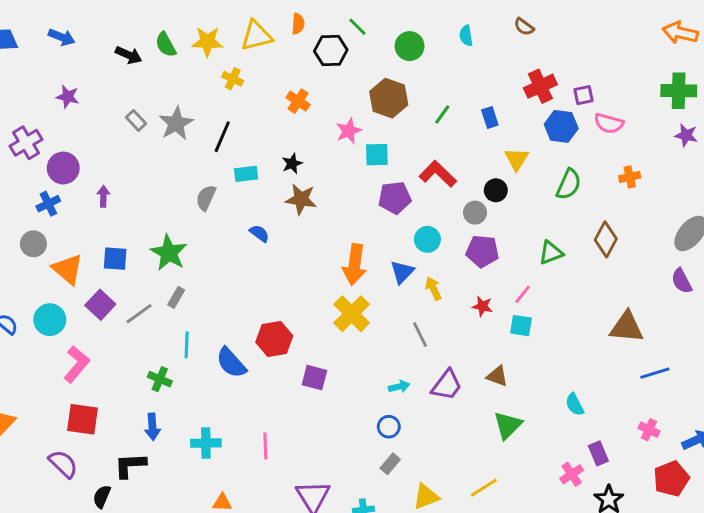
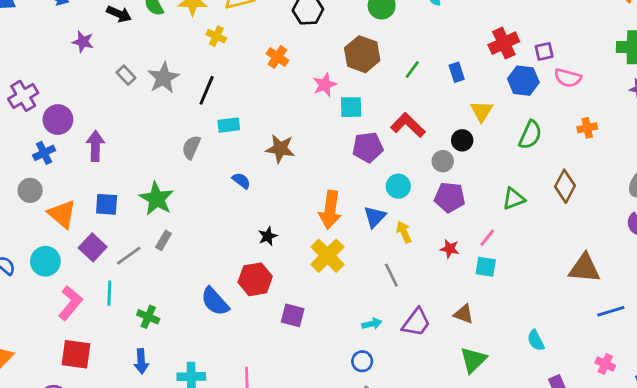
purple star: (68, 97) -> (83, 42), moved
black star: (292, 164) -> (268, 236), moved
purple arrow: (103, 196) -> (95, 146), size x1.5
cyan line: (187, 345) -> (109, 293), moved

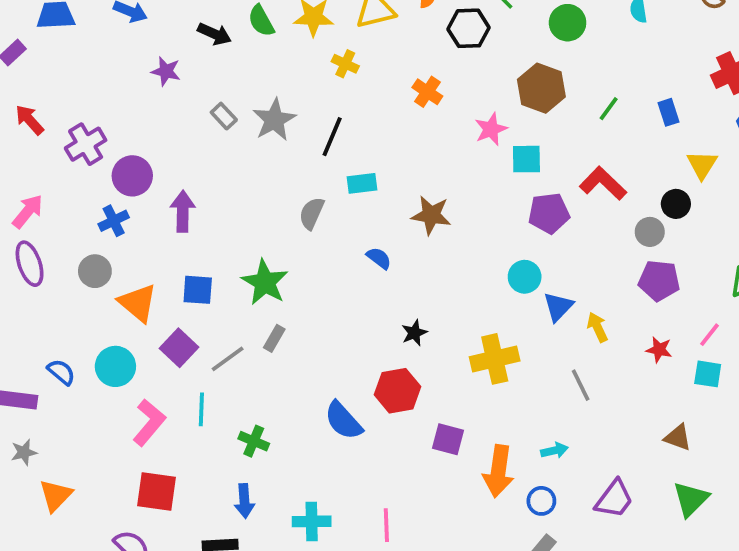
cyan circle: (398, 186) -> (525, 277), moved
orange arrow: (330, 210) -> (498, 471), moved
yellow cross: (327, 256) -> (495, 359), turned 32
purple trapezoid: (416, 322) -> (614, 499), moved

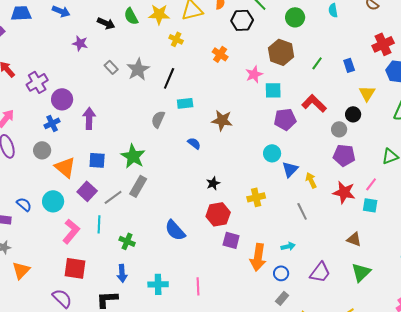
gray rectangle: (274, 338) -> (138, 186), size x1.5
red star: (659, 350) -> (344, 192), size x1.6
yellow cross: (495, 359) -> (256, 197), size x0.7
red hexagon: (398, 391) -> (218, 214), moved

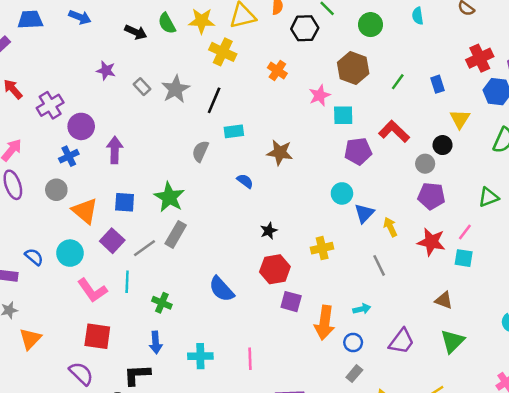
yellow cross: (176, 39) -> (223, 52), size x1.5
purple star: (80, 43) -> (106, 71), moved
pink L-shape: (71, 231) -> (92, 290), turned 105

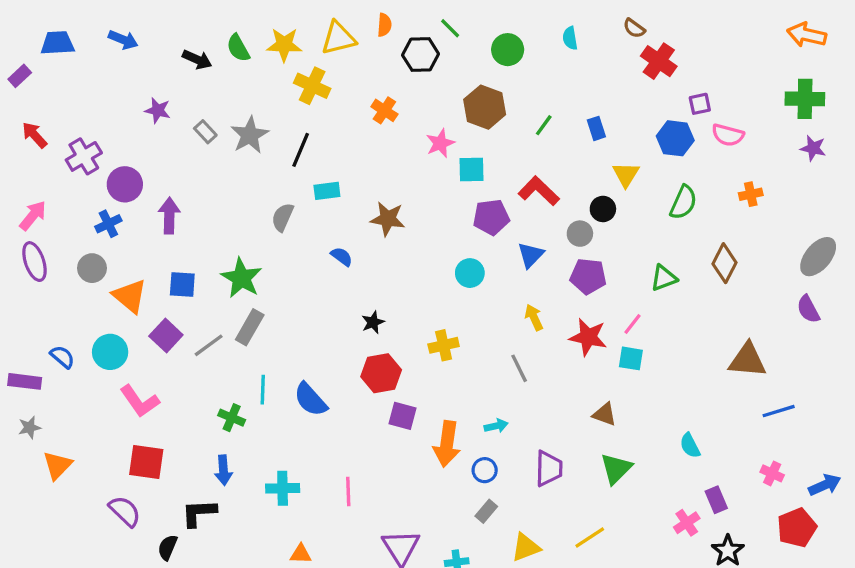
red cross: (480, 58) -> (659, 61), moved, turned -30
blue triangle: (364, 213) -> (531, 255), moved
cyan line: (127, 282) -> (263, 390), moved
purple trapezoid: (402, 341) -> (549, 469), turned -36

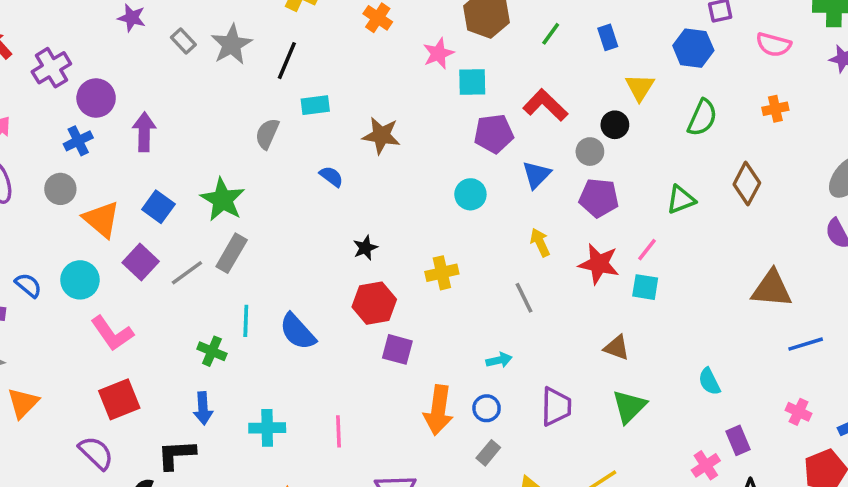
pink semicircle: (728, 135) -> (774, 45), moved
blue square: (182, 285) -> (158, 207), turned 32
orange arrow: (447, 444) -> (438, 410), moved
red square: (146, 462) -> (119, 399), turned -30

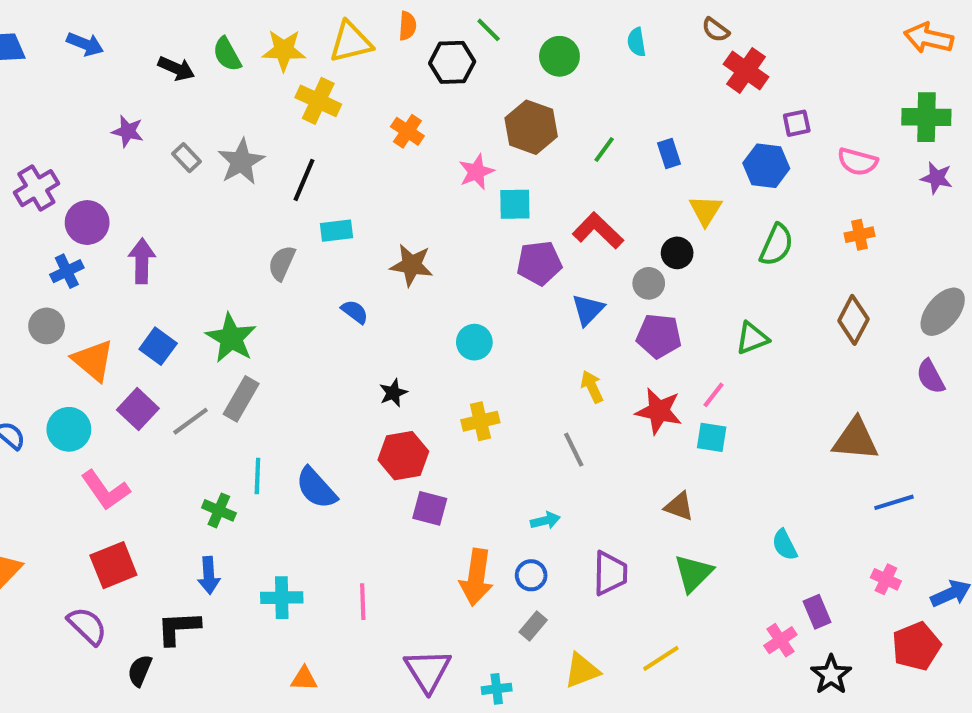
brown diamond: (747, 184) -> (853, 320), moved
cyan circle: (470, 194) -> (474, 342), moved

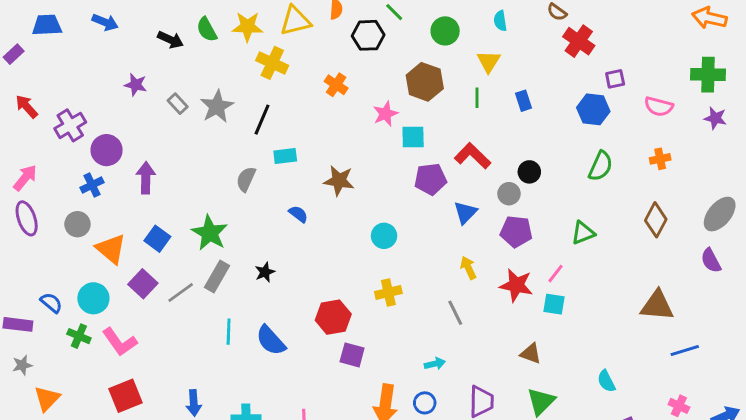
green line: (604, 150) -> (477, 98), turned -36
yellow triangle: (705, 210) -> (489, 61), moved
black star: (393, 393) -> (265, 272), moved
green cross: (219, 510) -> (79, 336), moved

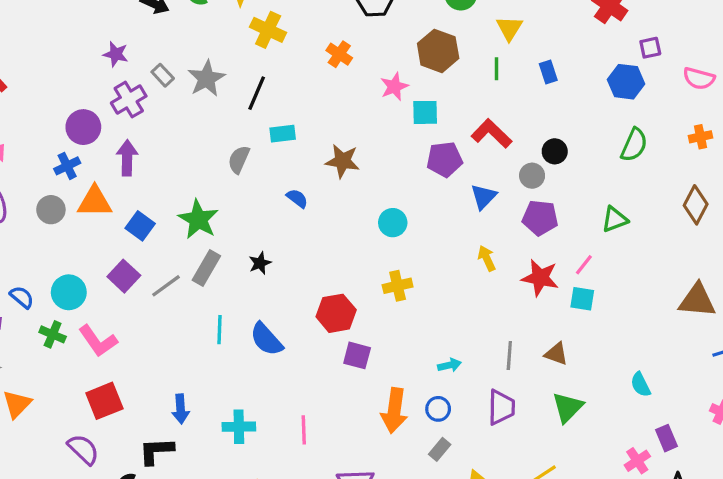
purple cross: (70, 125) -> (129, 100), moved
orange triangle: (111, 249) -> (95, 202), moved, turned -40
gray line: (455, 313) -> (509, 355), moved, turned 30

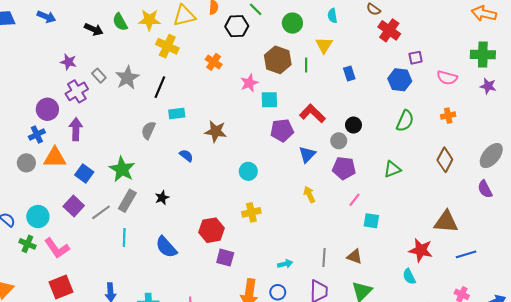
green line: (496, 69) -> (306, 65), moved
pink line: (584, 265) -> (355, 200), moved
red star: (540, 278) -> (421, 250), moved
cyan line: (219, 330) -> (124, 238), moved

